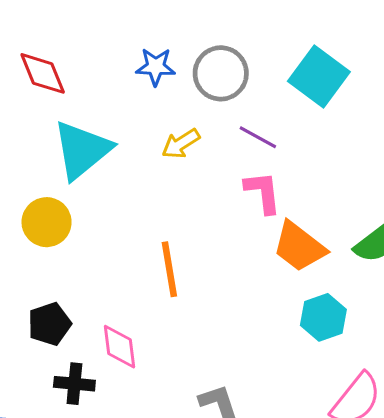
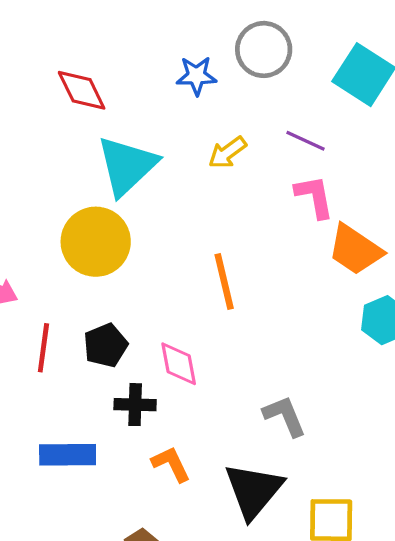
gray circle: (221, 73) -> (264, 49), moved
yellow circle: (47, 222) -> (96, 242), size x1.4

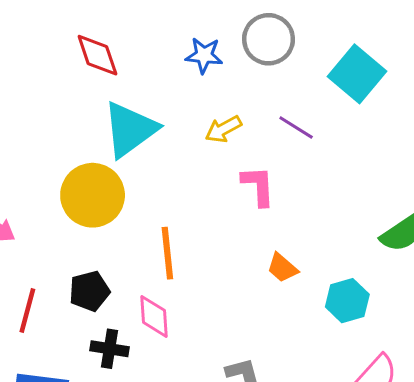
pink L-shape: (314, 197) -> (258, 186), moved
orange trapezoid: (355, 250) -> (282, 268), moved, size x0.6
orange line: (224, 281) -> (167, 253), moved
red line: (43, 348) -> (27, 310), moved

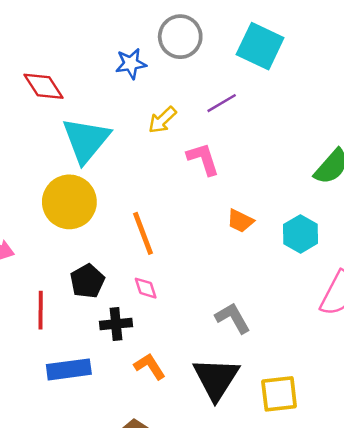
purple line: (296, 128) -> (222, 103), turned -48
pink diamond: (154, 316) -> (146, 288), size x0.7

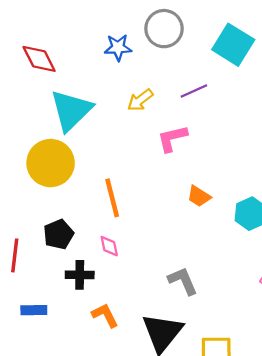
pink L-shape: (203, 159) -> (172, 138), turned -92
blue rectangle: (69, 369) -> (34, 310), size x0.7

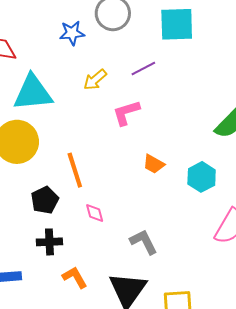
cyan square: (233, 45) -> (177, 24), turned -30
cyan triangle: (71, 110) -> (33, 93), turned 42
black pentagon: (59, 234) -> (45, 200), moved
pink diamond: (109, 246) -> (95, 213), moved

